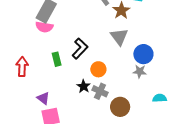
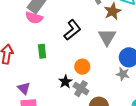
black L-shape: (80, 49) -> (72, 30), moved

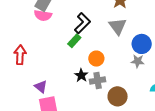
green rectangle: (42, 51) -> (74, 41), moved, turned 56
gray cross: (81, 89) -> (98, 80), turned -35

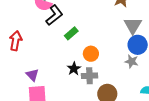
black L-shape: (82, 23) -> (54, 15), moved
gray triangle: (118, 26) -> (133, 25), moved

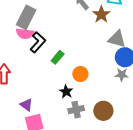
gray triangle: (133, 25) -> (117, 39), turned -36
gray cross: (89, 76) -> (76, 110), moved

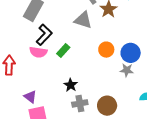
pink semicircle: (25, 34) -> (38, 52), moved
gray triangle: (117, 39) -> (83, 20), moved
orange circle: (80, 74) -> (106, 50), moved

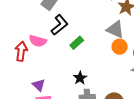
gray triangle: (83, 20) -> (115, 29), moved
pink semicircle: (38, 52) -> (38, 41), moved

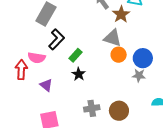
black star: (80, 78) -> (79, 74), moved
purple triangle: (39, 85) -> (46, 85), moved

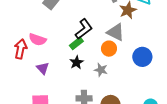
black L-shape: (56, 39) -> (84, 29), moved
orange circle: (119, 55) -> (109, 49), moved
gray star: (139, 75) -> (101, 70), moved

